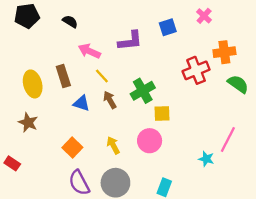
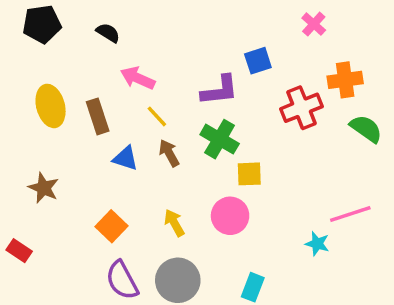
blue square: (168, 27) -> (258, 61), moved
purple L-shape: (130, 41) -> (220, 90), moved
yellow ellipse: (33, 84) -> (51, 106), moved
green cross: (143, 91) -> (220, 139), turned -30
pink line: (228, 140) -> (350, 214), turned 45

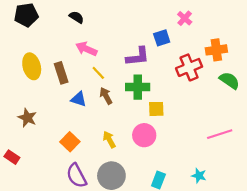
pink cross: (314, 24) -> (185, 18), moved
black semicircle: (108, 33) -> (76, 17), moved
green cross: (220, 139) -> (138, 87), turned -30
cyan star: (317, 244) -> (199, 176), moved

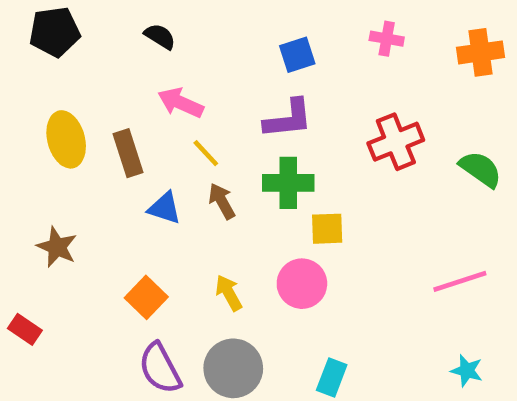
pink cross: (185, 18) -> (387, 39), turned -32
blue square: (162, 38) -> (297, 55), moved
orange cross: (216, 50) -> (481, 52), moved
cyan star: (199, 176) -> (467, 371), moved

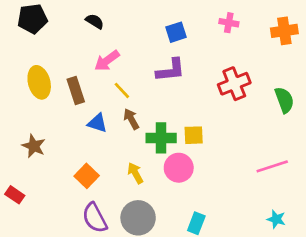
pink arrow: (181, 103) -> (107, 61), turned -60
green semicircle: (481, 169) -> (284, 100), turned 35
green cross: (288, 183) -> (161, 138), moved

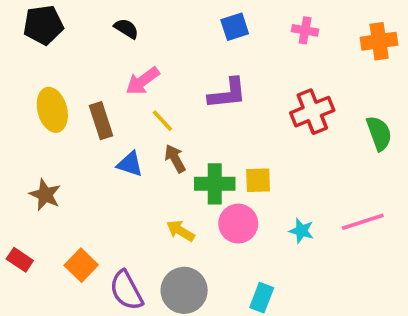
blue square: (176, 32) -> (235, 27), moved
yellow arrow: (135, 173) -> (180, 231), turned -30
orange square: (87, 176) -> (81, 265), moved
cyan star: (276, 219) -> (301, 231), moved

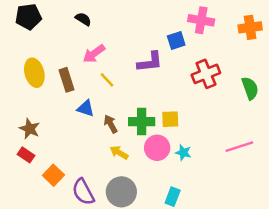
blue square: (235, 27) -> (176, 41), moved
pink cross: (305, 30) -> (201, 20), size x1.5
brown arrow: (175, 159) -> (111, 124), moved
cyan star: (301, 231) -> (183, 153), moved
red rectangle: (20, 260) -> (26, 155), moved

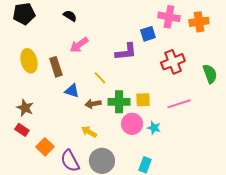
orange cross: (250, 27) -> (199, 22), moved
yellow line: (107, 80) -> (100, 78), moved
brown arrow: (111, 124) -> (93, 104), turned -70
pink line: (239, 147) -> (179, 104), moved
yellow arrow: (119, 153) -> (89, 132), moved

